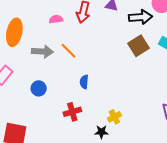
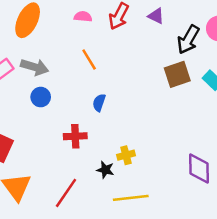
black arrow: (140, 17) -> (188, 40), turned 110
gray arrow: (42, 51) -> (35, 67), moved

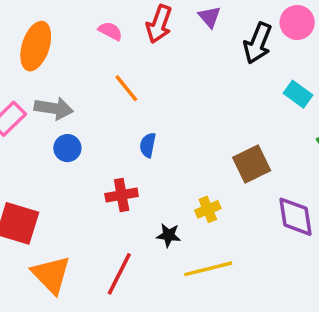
purple triangle: (156, 16) -> (210, 17), turned 30
pink semicircle: (83, 17) -> (110, 31), turned 30
brown square: (177, 74) -> (252, 164), moved
yellow cross: (126, 155) -> (208, 209), moved

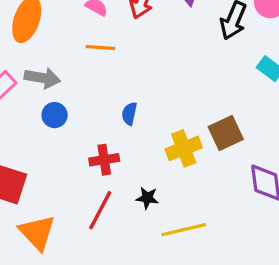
orange line: (126, 88) -> (100, 48), moved, turned -48
yellow cross: (208, 209) -> (184, 148), moved, size x1.5
red line: (119, 274) -> (100, 210), moved

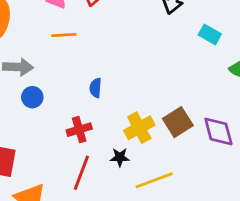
brown square: (226, 133) -> (178, 122), moved
yellow cross: (184, 148) -> (139, 128), moved

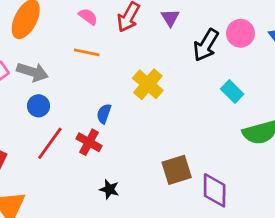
yellow cross: (139, 128) -> (148, 84), moved, turned -36
red cross: (79, 130) -> (89, 142), moved, turned 30
red line: (81, 173) -> (50, 143), moved

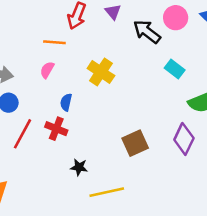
pink semicircle: (88, 17) -> (47, 70), moved, turned -90
black arrow: (206, 45) -> (147, 32), turned 104
orange line: (87, 52) -> (54, 42), moved
purple diamond: (215, 190) -> (184, 139), moved, turned 32

